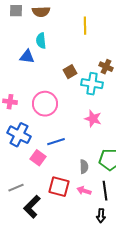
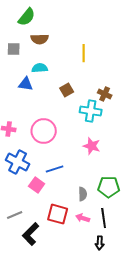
gray square: (16, 11) -> (14, 49), moved
cyan semicircle: (41, 41) -> (40, 68), turned 91
brown square: (70, 72) -> (67, 90), moved

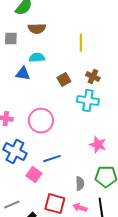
brown cross: (105, 94) -> (93, 77), moved
pink star: (92, 146) -> (98, 145), moved

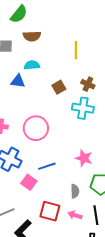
pink star: (98, 145) -> (84, 158), moved

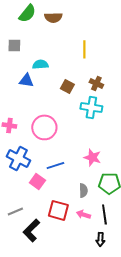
brown semicircle: (32, 36) -> (53, 17), moved
brown square: (59, 87) -> (67, 86), turned -32

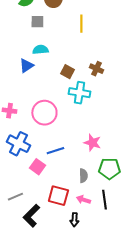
gray square: (14, 45) -> (37, 22), moved
yellow line: (84, 49) -> (81, 24), moved
blue triangle: (26, 80) -> (26, 66), turned -42
cyan cross: (91, 107) -> (79, 93), moved
black arrow: (100, 239) -> (74, 220), moved

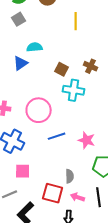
gray square: (37, 22) -> (19, 19), moved, turned -32
blue line: (55, 151) -> (57, 136), moved
pink square: (37, 167) -> (23, 171), moved, turned -35
gray semicircle: (83, 176) -> (70, 176), moved

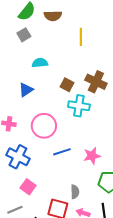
blue triangle: (21, 63) -> (26, 90), moved
brown cross: (91, 66) -> (96, 82), size x1.5
pink star: (87, 140) -> (92, 156), turned -30
pink square: (23, 171) -> (28, 187), turned 35

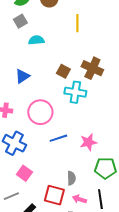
cyan semicircle: (40, 63) -> (36, 40), moved

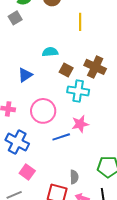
gray square: (20, 21) -> (15, 18), moved
cyan semicircle: (36, 40) -> (50, 52), moved
pink star: (88, 142) -> (80, 124), moved

